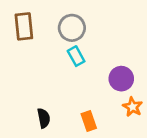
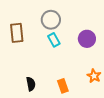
brown rectangle: (24, 26) -> (17, 33), moved
purple circle: (121, 79) -> (87, 39), moved

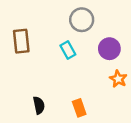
gray circle: (51, 20) -> (82, 20), moved
orange star: (94, 76) -> (118, 79), moved

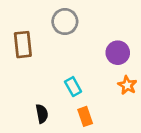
gray circle: (82, 20) -> (65, 22), moved
cyan rectangle: (68, 50) -> (73, 87), moved

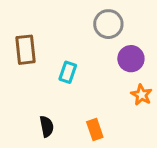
gray circle: (65, 22) -> (108, 24), moved
cyan rectangle: (73, 87) -> (68, 72), moved, turned 48

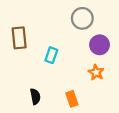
orange star: (141, 95) -> (96, 72), moved

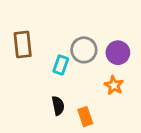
gray circle: (82, 18) -> (84, 50), moved
black semicircle: (35, 97) -> (58, 106), moved

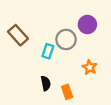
brown rectangle: (23, 44) -> (18, 35), turned -36
purple circle: (118, 53) -> (87, 25), moved

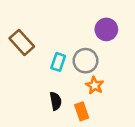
gray circle: (66, 39) -> (86, 61), moved
orange star: (90, 67) -> (95, 85), moved

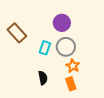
purple circle: (106, 29) -> (62, 23), moved
orange rectangle: (82, 111) -> (71, 84), moved

